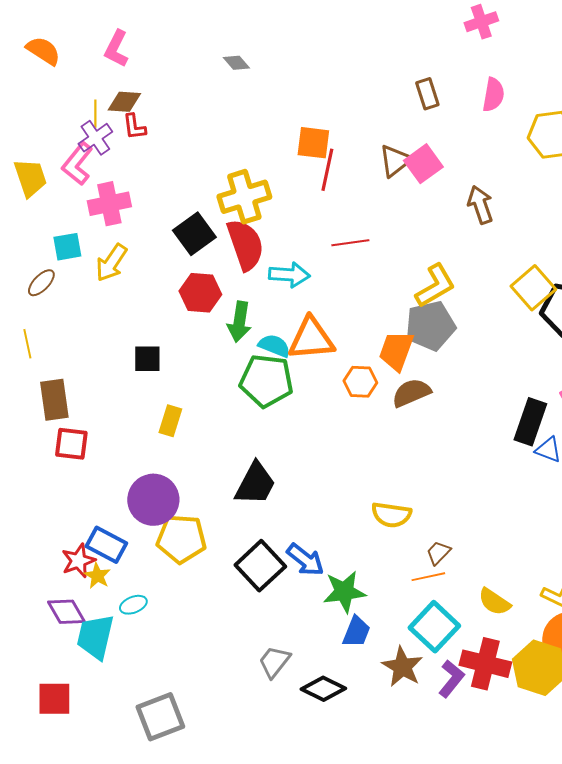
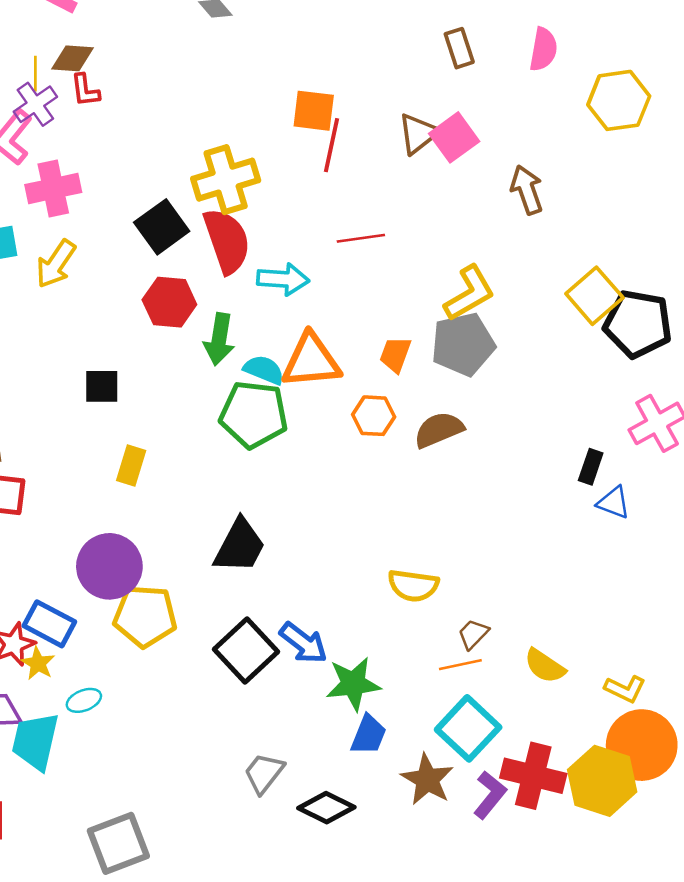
orange trapezoid: (396, 351) -> (395, 354), moved, size x0.7
black rectangle: (530, 422) -> (591, 467), size x0.6
yellow semicircle: (494, 602) -> (545, 666), moved

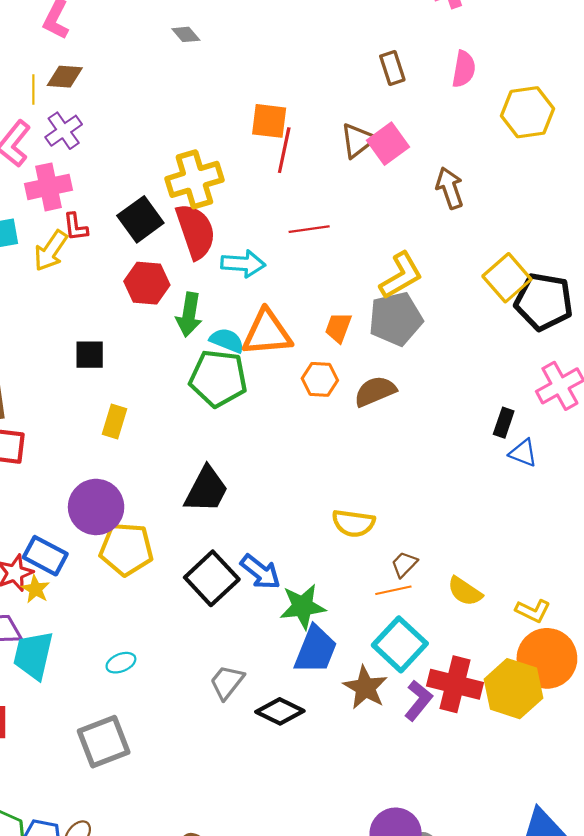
red L-shape: (85, 90) -> (76, 227), moved
purple cross: (35, 104) -> (64, 131), moved
cyan ellipse: (84, 700) -> (121, 663), moved
blue trapezoid: (369, 735) -> (316, 650), size x1.4

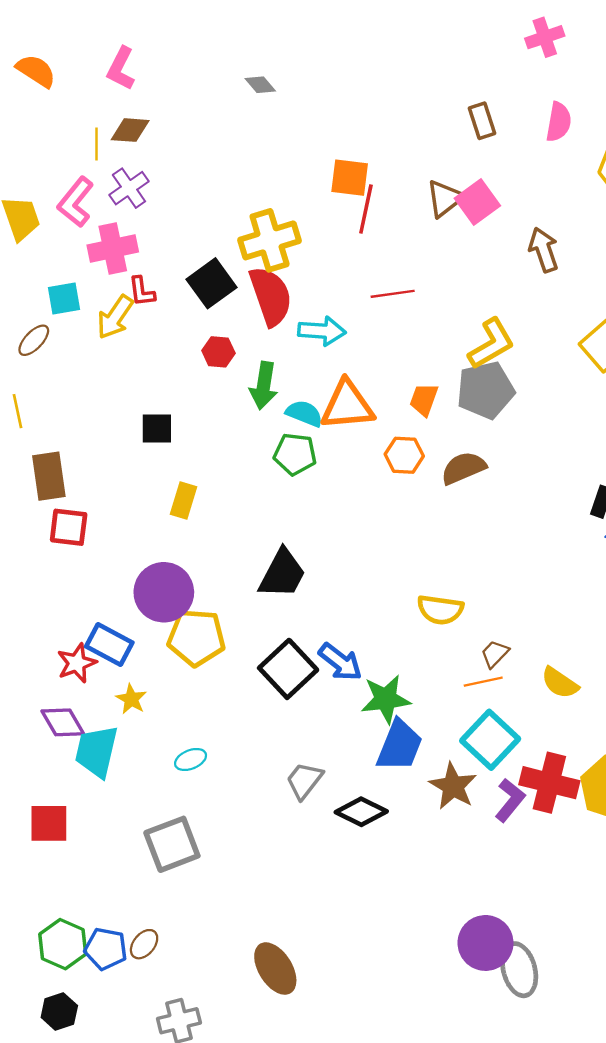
red hexagon: (147, 283) -> (218, 352), size x0.7
green pentagon: (218, 378) -> (295, 454), size x0.7
yellow star: (36, 589) -> (131, 699), moved

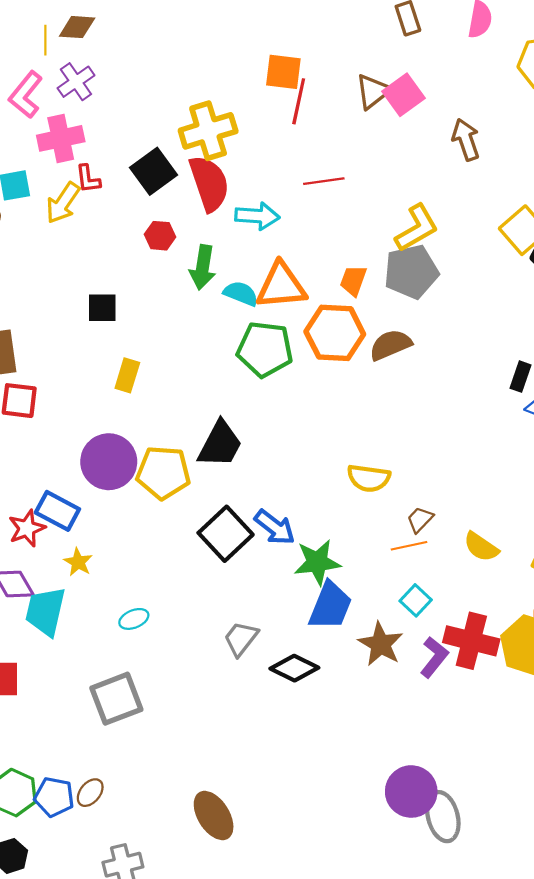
green pentagon: (295, 454) -> (265, 349), moved, size x1.4
orange hexagon: (404, 455) -> (335, 333), size x1.6
yellow pentagon: (196, 638) -> (163, 473), moved
cyan square: (490, 740) -> (416, 600), size x0.6

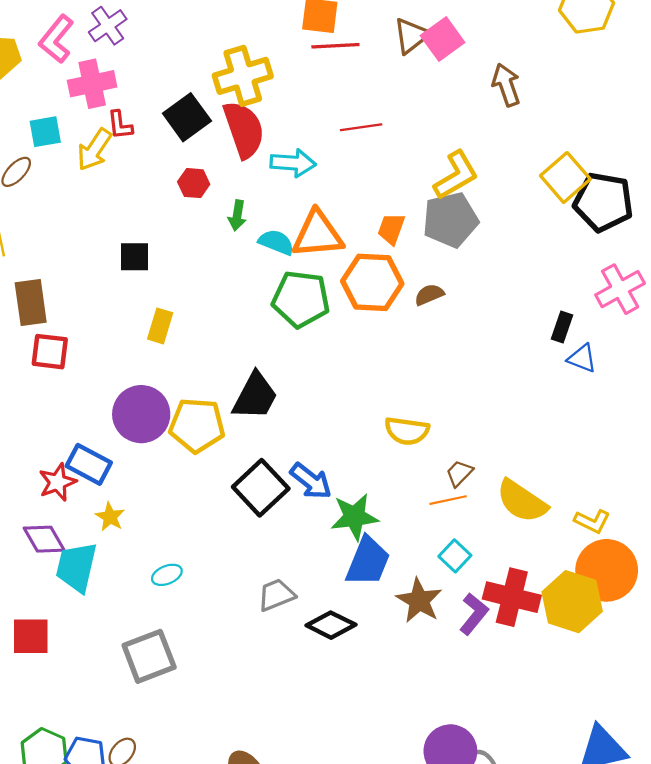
red line: (299, 101) -> (335, 46), turned 75
green arrow: (203, 267) -> (237, 215), size x0.7
brown semicircle: (390, 345) -> (429, 295), size x0.7
yellow semicircle: (481, 547) -> (522, 501), size x1.4
gray trapezoid: (241, 639) -> (276, 595), turned 30

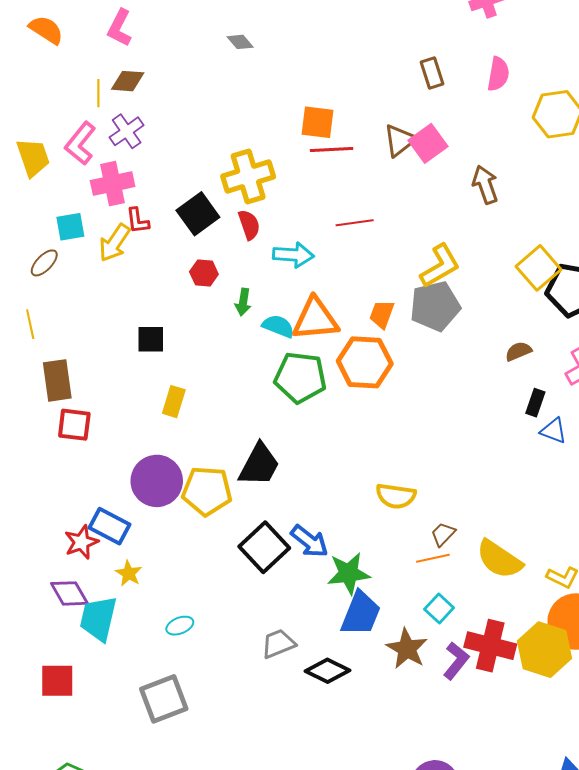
red semicircle: (244, 129) -> (249, 225), size x0.6
brown semicircle: (429, 295) -> (518, 351), moved

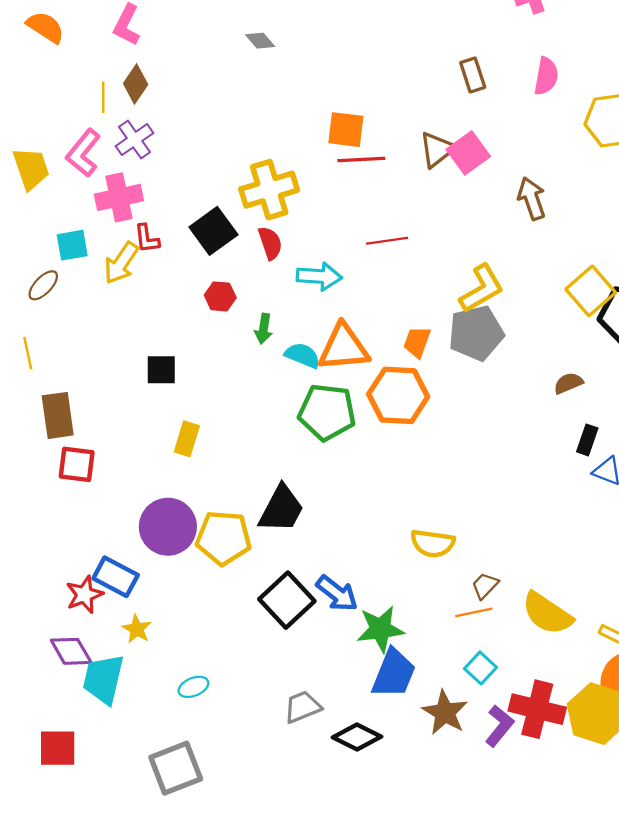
brown diamond: (128, 81) -> (136, 84), turned -60

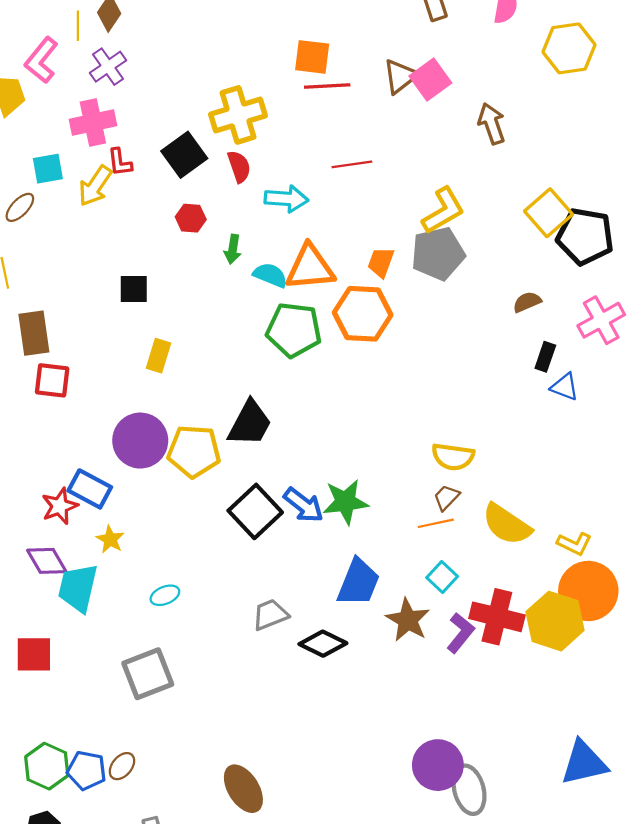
pink L-shape: (83, 153) -> (41, 60), moved
yellow semicircle: (433, 543) -> (453, 457), moved
green star: (380, 629) -> (345, 502), moved

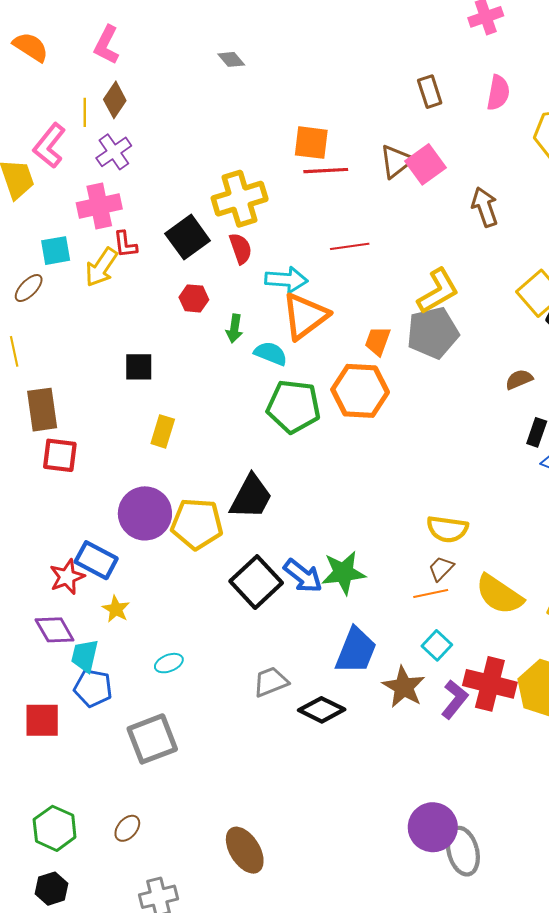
orange triangle: (310, 268) -> (305, 316), moved, turned -32
cyan trapezoid: (78, 588) -> (85, 656), size x0.7
blue pentagon: (87, 770) -> (93, 688), moved

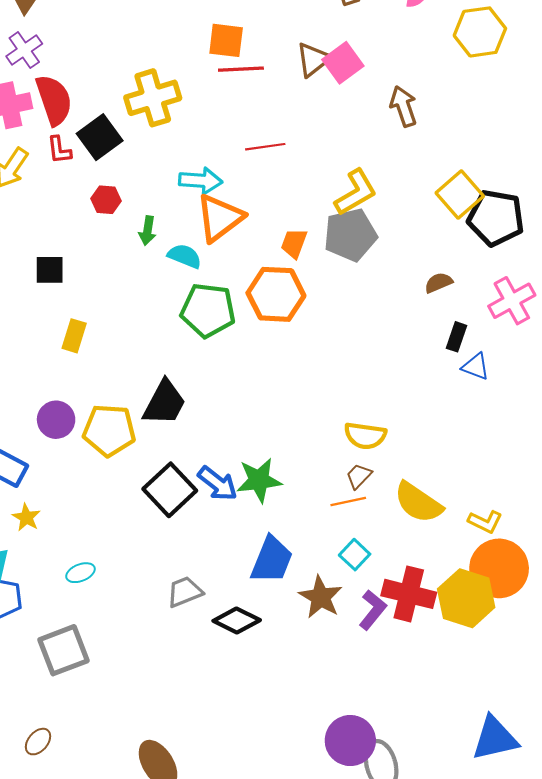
red L-shape: (125, 244) -> (59, 150), moved
red semicircle: (241, 249) -> (54, 100), moved, size x1.6
purple circle: (145, 513) -> (56, 420), size x0.7

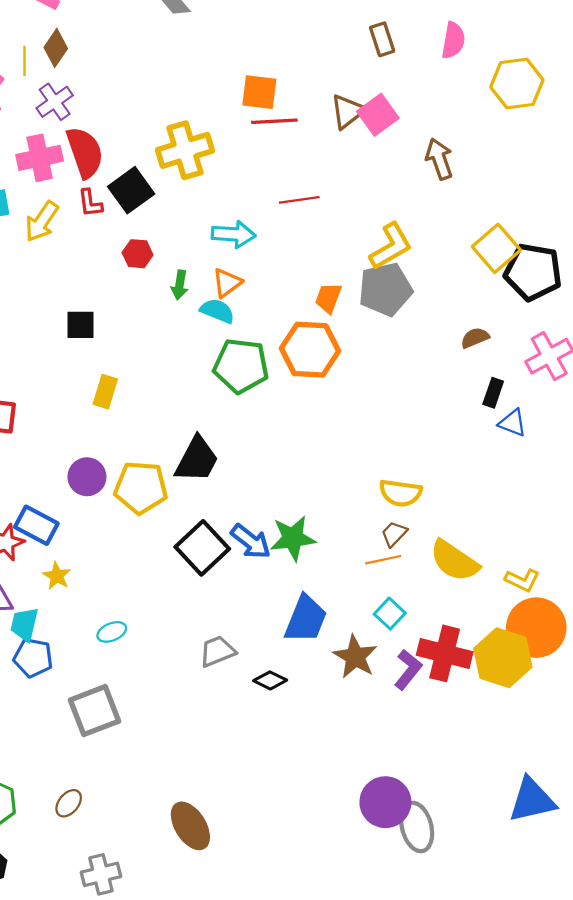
orange triangle: (220, 218) -> (227, 283), moved, size x0.6
black diamond: (237, 620) -> (270, 680), size x0.7

